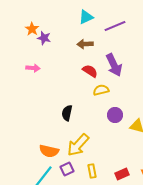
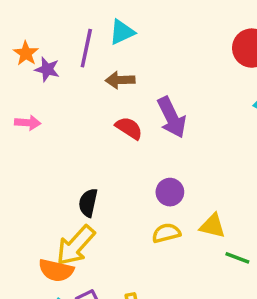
purple line: (115, 26) -> (86, 48), moved, turned -55
yellow semicircle: (101, 90) -> (166, 233), moved
purple circle: (115, 115) -> (170, 192), moved
yellow arrow: (78, 145) -> (76, 245), moved

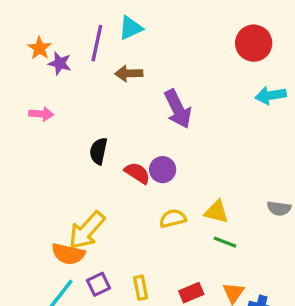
red semicircle: (129, 128) -> (137, 173), moved
purple circle: (170, 192) -> (163, 170), moved
black semicircle: (88, 203) -> (99, 151), moved
green line: (237, 258) -> (225, 242), moved

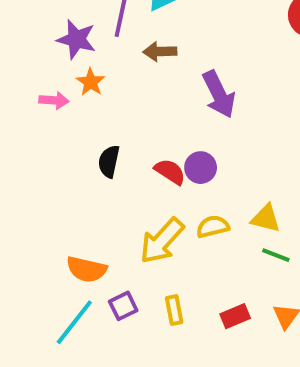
orange star: (39, 48) -> (91, 82), moved
purple star: (60, 63) -> (76, 39), size x1.4
black semicircle: (99, 151) -> (109, 161), moved
yellow arrow: (87, 230) -> (162, 241), moved

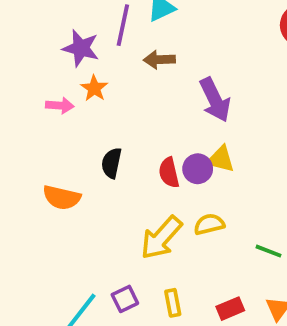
red semicircle: (170, 172) -> (169, 173), turned -136
yellow triangle: (266, 218) -> (221, 159), moved
orange semicircle: (87, 269) -> (62, 197), moved

